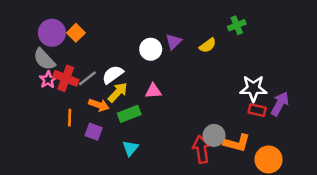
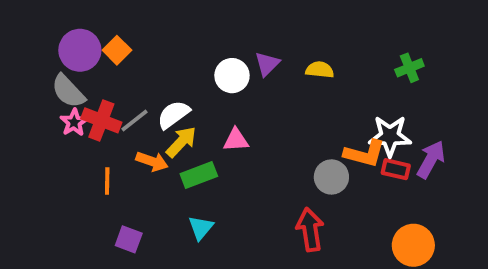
green cross: (237, 25) -> (409, 68), moved
yellow semicircle: (208, 45) -> (320, 70), turned -138
purple square: (94, 132) -> (129, 239), moved
gray circle: (214, 135) -> (331, 177), moved
orange L-shape: (237, 143) -> (365, 154), moved

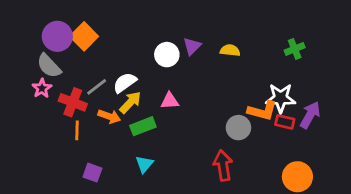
orange square: (117, 50) -> (84, 36), size x1.4
red cross: (101, 120) -> (73, 102), moved
pink star: (74, 122) -> (42, 88), moved

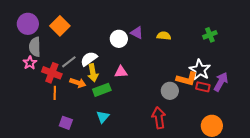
purple circle: (57, 36) -> (28, 24), moved
purple triangle: (192, 46) -> (137, 33), turned -48
gray semicircle: (49, 66) -> (35, 47), turned 42
white star: (281, 98) -> (200, 70), turned 30
yellow arrow: (130, 102) -> (93, 73), turned 126

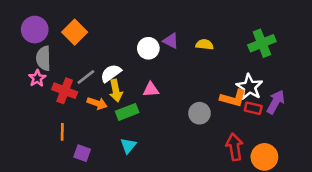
green cross: (210, 35) -> (262, 43), size x1.5
gray circle: (170, 91) -> (199, 113), moved
orange line: (55, 93) -> (62, 132), moved
red arrow: (159, 118) -> (234, 147), moved

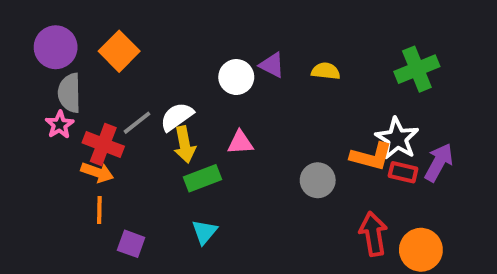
orange arrow: (97, 103) -> (97, 172), moved

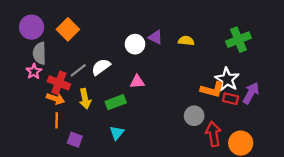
yellow arrow: (185, 145) -> (85, 99), moved
gray circle: (318, 180) -> (194, 116), moved

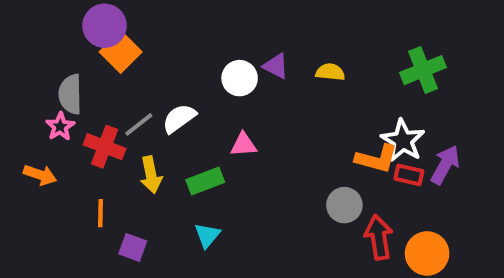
purple circle: (32, 27) -> (105, 26), moved
orange arrow: (55, 99) -> (40, 175), moved

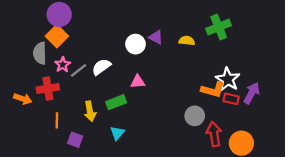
orange square: (121, 52) -> (57, 36), moved
green cross: (423, 70) -> (219, 27), moved
pink star: (60, 126) -> (63, 65), moved
red cross: (105, 147) -> (48, 89), moved, turned -30
yellow arrow: (151, 175) -> (90, 111), moved

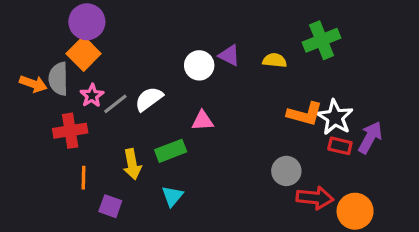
orange L-shape: (213, 90) -> (305, 114), moved
orange arrow: (23, 99) -> (33, 84), moved
red arrow: (214, 134) -> (315, 198), turned 105

